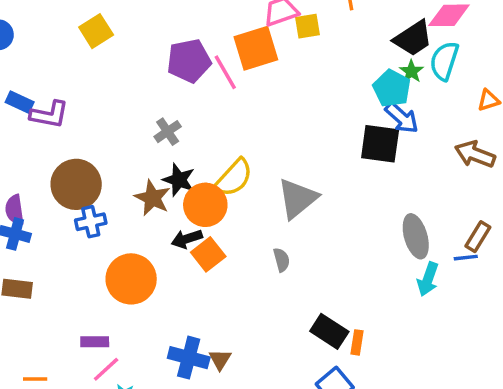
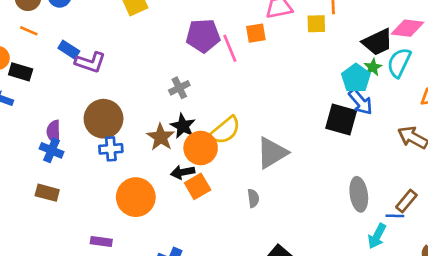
yellow square: (308, 26) -> (316, 24), moved
orange square: (256, 48) -> (256, 33), size x0.6
cyan arrow: (428, 279) -> (377, 236), moved

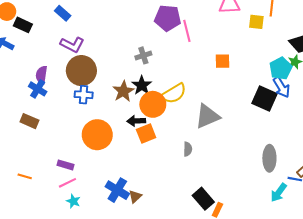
orange square: (256, 33) -> (222, 61), moved
purple L-shape: (90, 62) -> (72, 45), moved

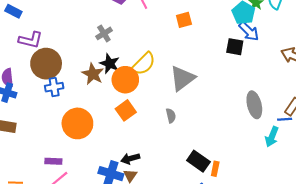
black square: (264, 99) -> (235, 47), size x0.7
black arrow: (136, 121) -> (130, 159), moved

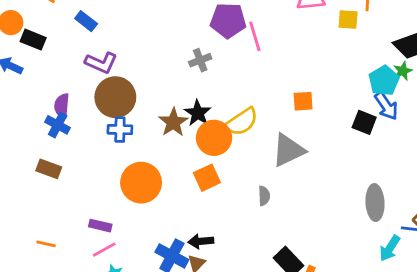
orange square: (184, 20) -> (303, 101), moved
gray cross: (104, 33) -> (200, 60), moved

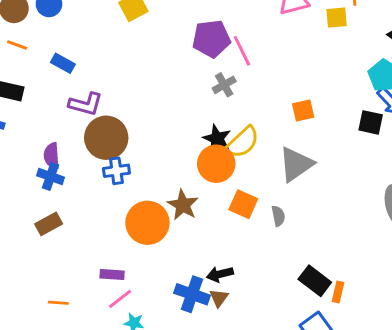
gray cross: (200, 60) -> (224, 85), moved
black star: (198, 113) -> (217, 139), moved
brown star: (173, 122) -> (183, 205), moved
brown rectangle: (49, 169) -> (49, 224), turned -40
orange square: (207, 178) -> (243, 204), moved, turned -32

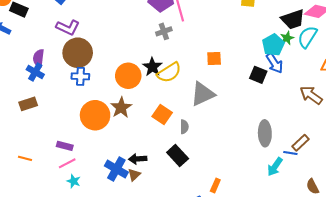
orange circle: (216, 164) -> (128, 76), moved
black rectangle: (315, 281) -> (178, 156), moved

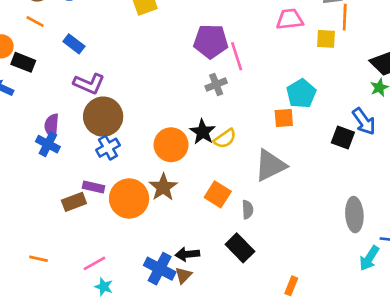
cyan pentagon: (273, 45) -> (301, 94), moved
yellow semicircle: (169, 73) -> (225, 139), size x0.7
blue cross: (80, 76) -> (108, 148), turned -30
brown rectangle: (28, 104) -> (74, 202), moved
purple rectangle: (65, 146) -> (94, 187), moved

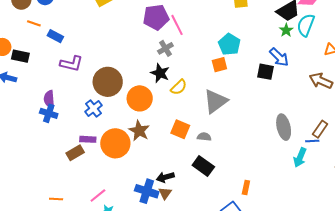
orange line: (35, 22) -> (34, 23), moved
brown circle: (103, 117) -> (108, 82), moved
black star: (203, 132) -> (160, 73), moved
gray semicircle: (248, 210) -> (204, 137), turned -72

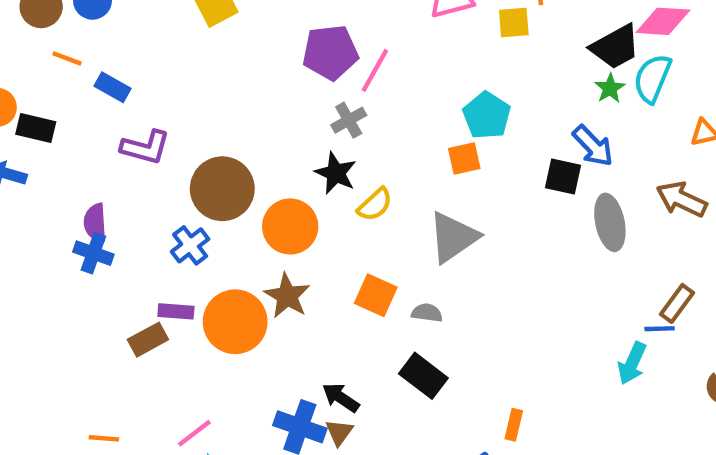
pink line: (177, 25) -> (375, 70), turned 55
gray ellipse: (284, 127) -> (610, 222), moved
black arrow: (165, 177) -> (341, 398), turned 48

